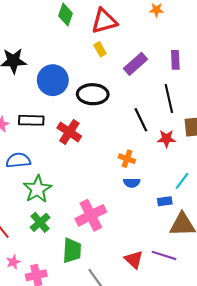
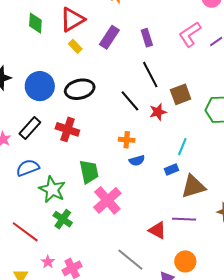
purple rectangle: (135, 64) -> (109, 37), moved
black rectangle: (31, 120) -> (30, 128), turned -35
green trapezoid: (72, 250) -> (89, 172), moved

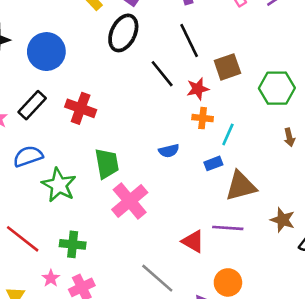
black ellipse: (80, 89) -> (123, 33), moved, turned -52
orange cross: (127, 140) -> (203, 118), moved
green cross: (63, 219) -> (73, 244), moved, turned -30

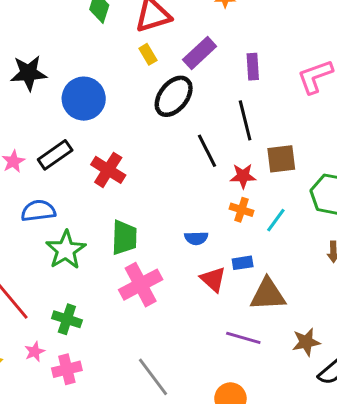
cyan line: (228, 134) -> (276, 220), moved
brown star: (283, 220) -> (306, 342), turned 30
red triangle: (193, 241) -> (213, 279), moved

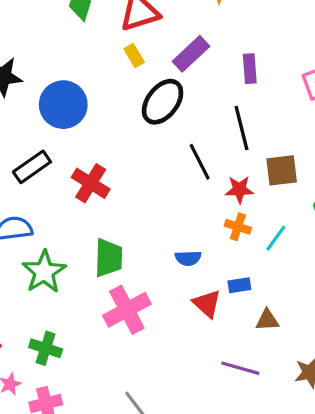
brown triangle: (268, 294) -> (267, 320), size x0.6

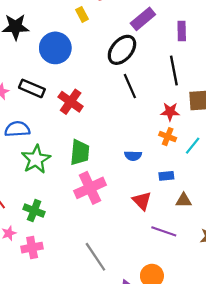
yellow rectangle: (134, 55) -> (82, 14), moved
black line: (200, 162) -> (130, 86), moved
black rectangle: (32, 167) -> (32, 88), turned 55
red triangle: (207, 304) -> (142, 201), moved

